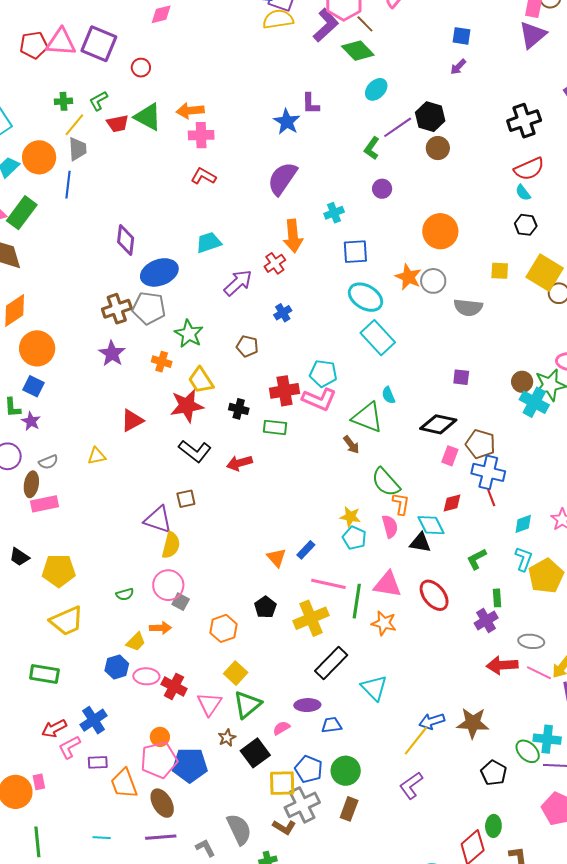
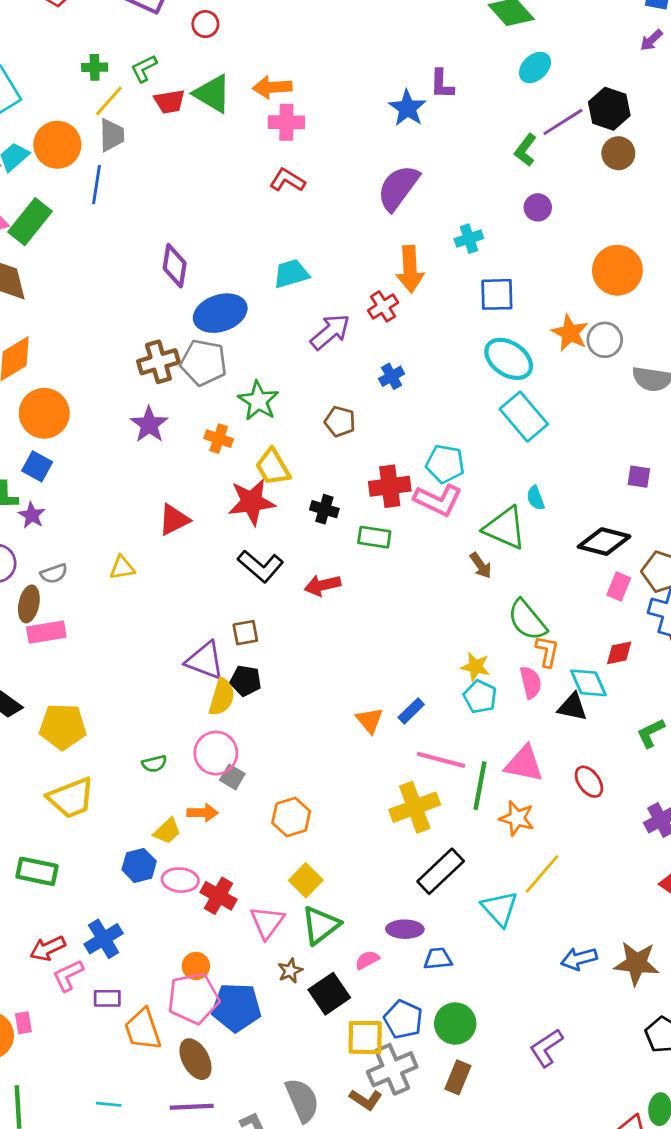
red ellipse: (434, 595) -> (589, 782), size x0.7
black pentagon: (265, 607) -> (246, 681), moved, turned -30
yellow line: (416, 741) -> (542, 874), moved

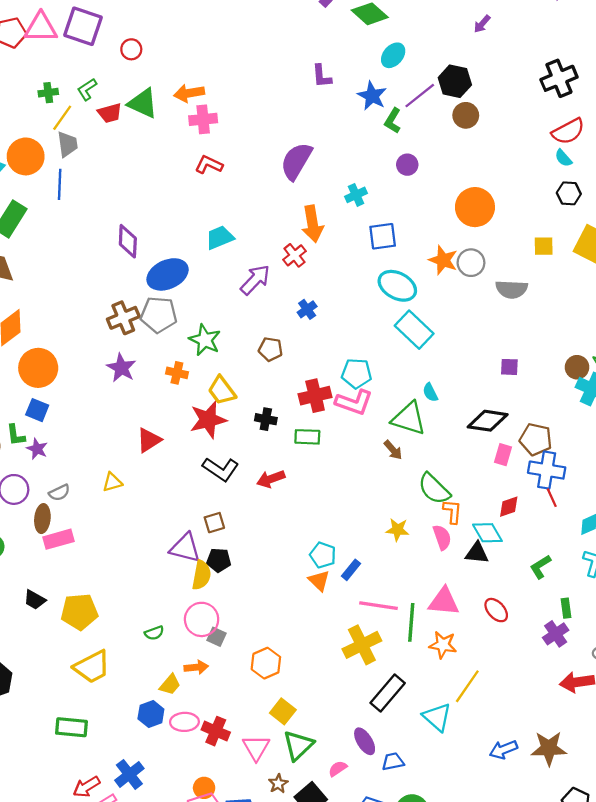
blue star: (407, 108) -> (372, 96), moved
cyan pentagon: (480, 697) -> (323, 555), moved
purple ellipse: (405, 929) -> (365, 741), turned 64

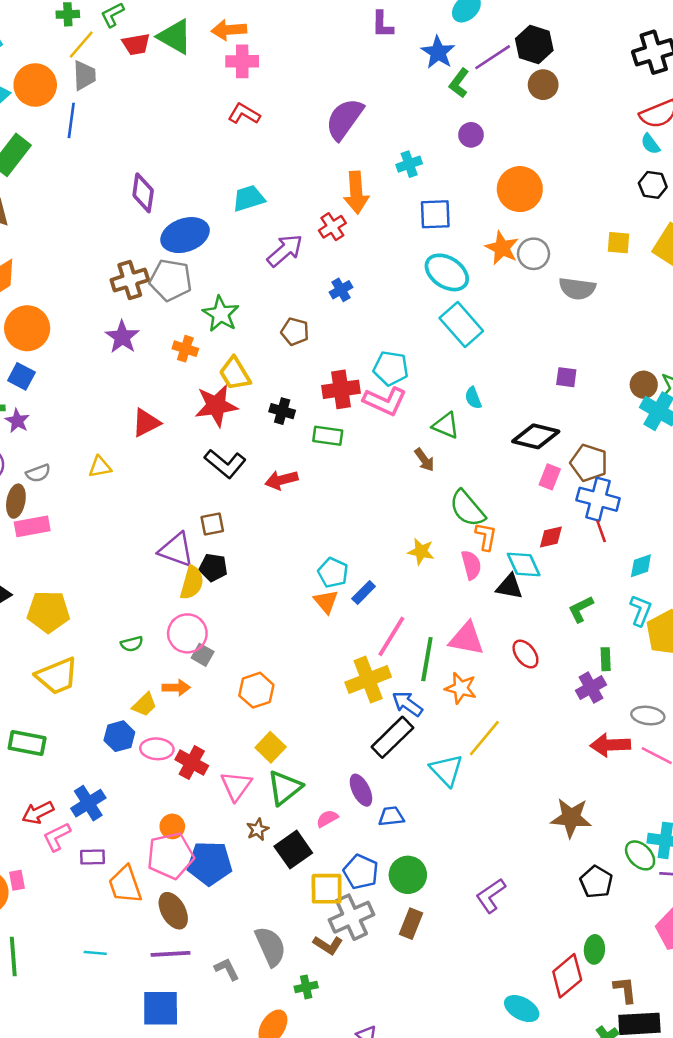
orange circle: (475, 207) -> (520, 189), moved
green triangle: (409, 419) -> (446, 426), size x0.7
pink line: (379, 606) -> (391, 636), turned -72
blue arrow: (503, 750) -> (407, 704), moved, turned 52

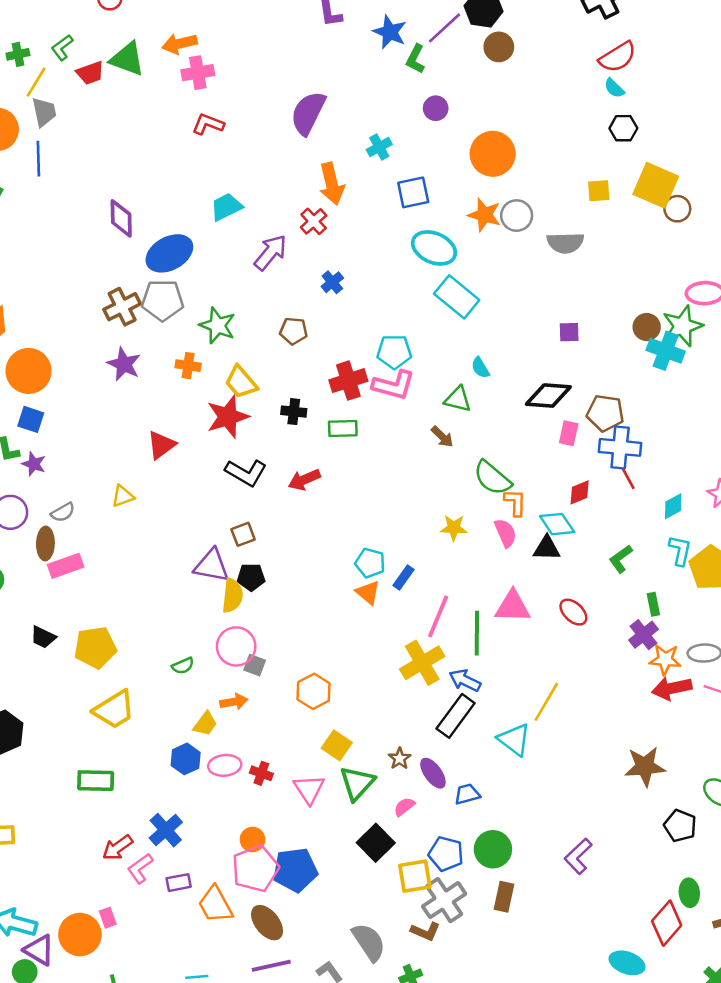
orange star: (461, 688) -> (665, 659), moved
red cross: (192, 763) -> (261, 773), size x0.7
brown star: (258, 829) -> (400, 758), moved

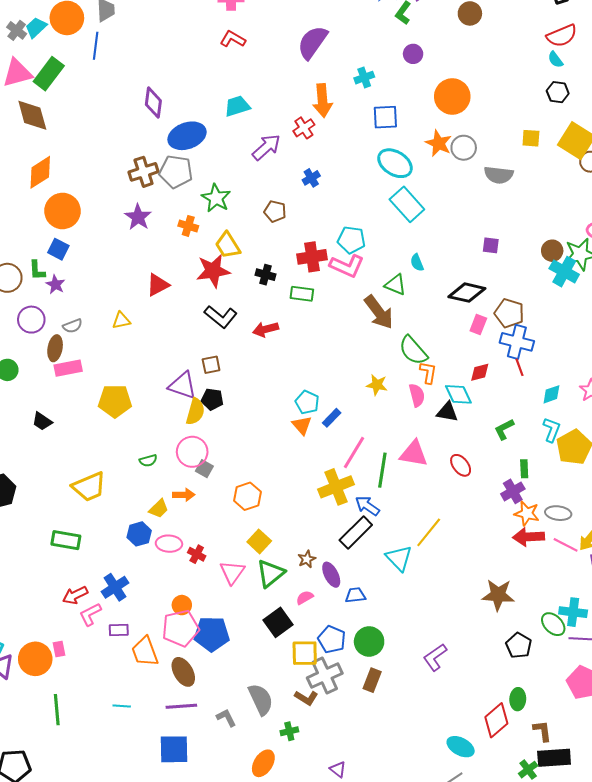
brown arrow: (442, 437) -> (379, 312), size x1.8
yellow pentagon: (95, 647) -> (115, 401), moved

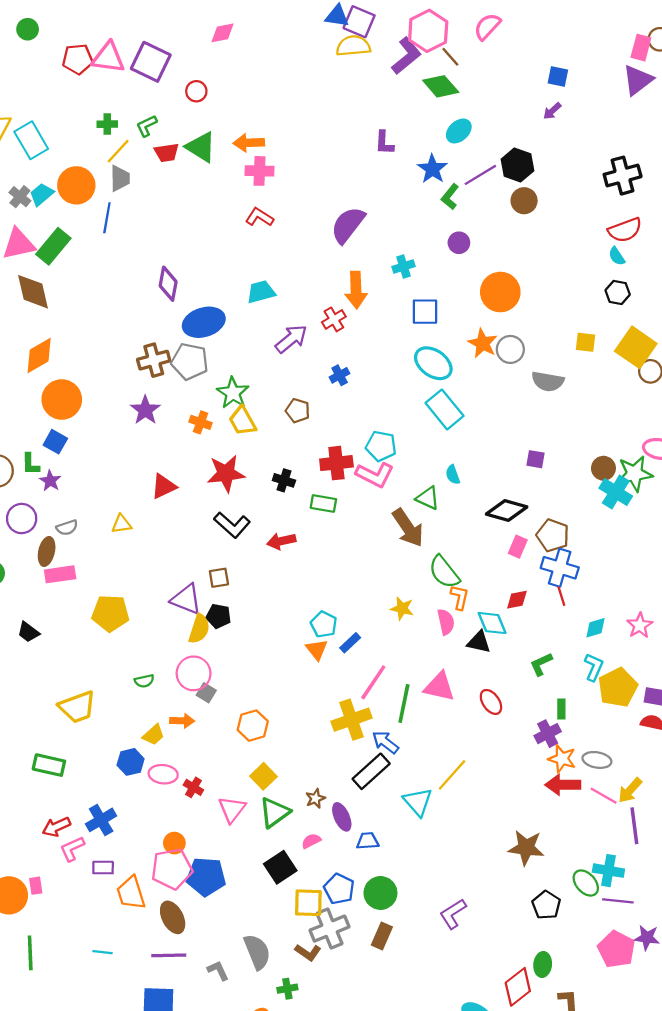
yellow trapezoid: (228, 245) -> (242, 421), moved

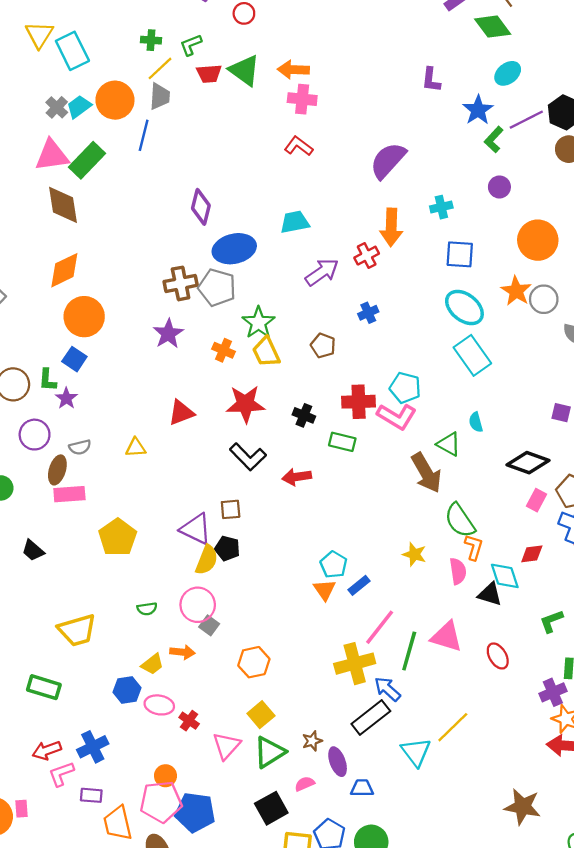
yellow pentagon: (110, 613) -> (118, 537), turned 30

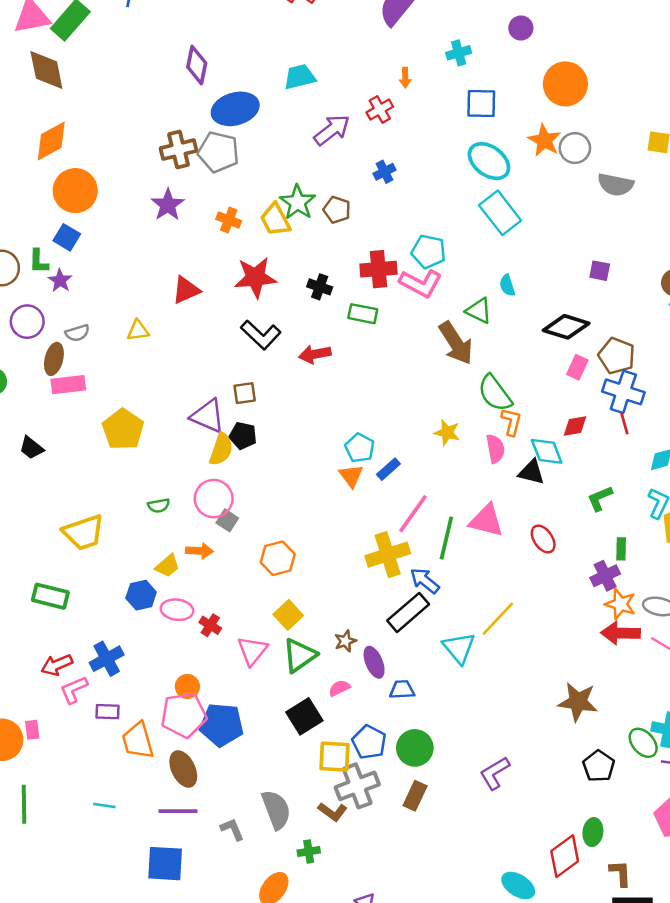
orange arrow: (391, 227) -> (405, 78), size x0.5
green star: (259, 323) -> (298, 202), moved

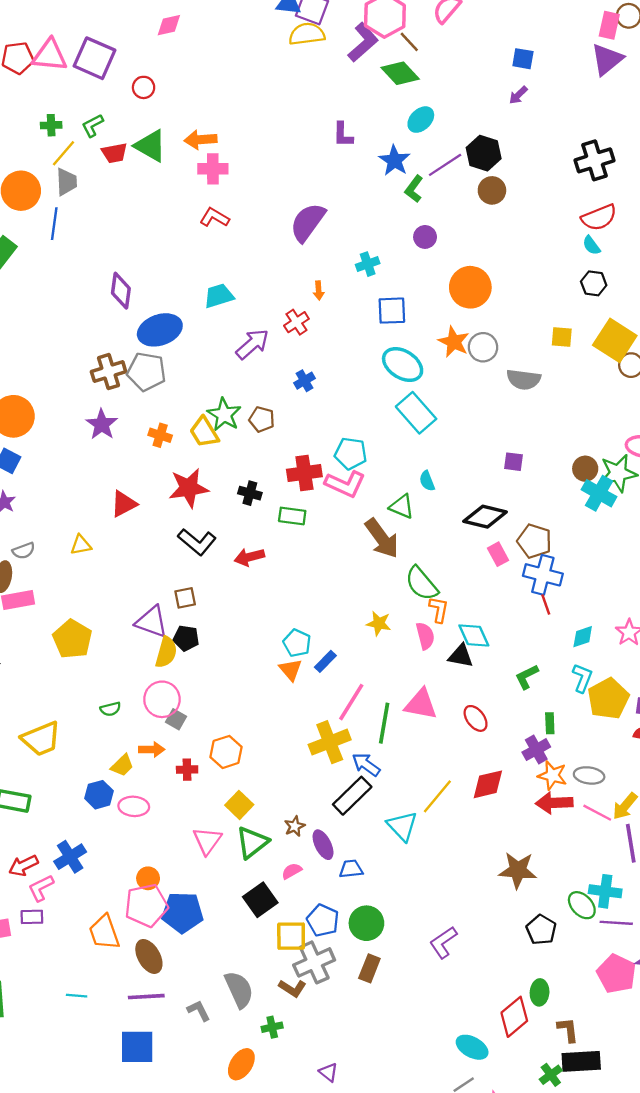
pink rectangle: (577, 367) -> (498, 554), turned -50
red diamond: (575, 426) -> (488, 784), moved, size x1.4
red cross: (210, 625) -> (187, 770), moved, turned -30
purple rectangle: (107, 712) -> (32, 917), moved

